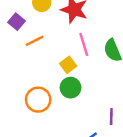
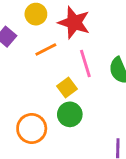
orange line: (35, 41) -> (46, 49), moved

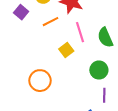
green circle: (70, 114) -> (99, 70), moved

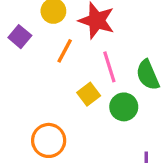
orange line: (51, 22) -> (65, 51), turned -35
green circle: (99, 70) -> (124, 107), moved

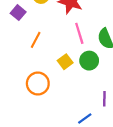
orange line: (65, 51) -> (36, 40), moved
yellow square: (89, 94) -> (65, 62), moved

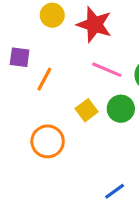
purple square: (18, 13) -> (20, 57), moved, turned -32
pink line: (79, 33) -> (107, 70), turned -50

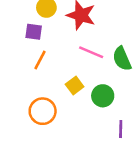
purple square: (20, 57) -> (34, 32), moved
green circle: (121, 109) -> (103, 96), moved

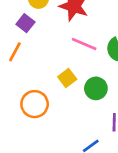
purple square: (34, 32) -> (25, 23), turned 30
orange line: (40, 60) -> (15, 52), moved

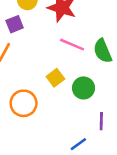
purple square: (25, 23) -> (15, 24), turned 30

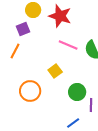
green circle: (83, 88) -> (77, 92), moved

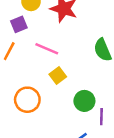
pink line: (68, 45) -> (47, 49), moved

